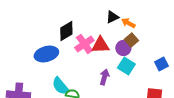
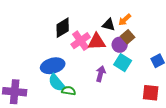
black triangle: (112, 17) -> (109, 25), moved, turned 40
orange arrow: (128, 23) -> (125, 20), turned -72
blue ellipse: (46, 54) -> (53, 66), moved

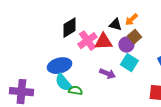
purple arrow: (101, 74) -> (107, 74), turned 98

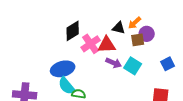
brown square: (134, 37) -> (138, 40), turned 32
purple circle: (126, 45) -> (147, 34), moved
purple arrow: (107, 74) -> (114, 63), moved

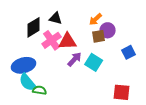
black triangle: (119, 28) -> (56, 18), moved
purple arrow: (114, 63) -> (75, 59), turned -70
blue square: (168, 64) -> (129, 52), moved

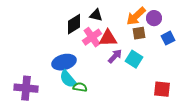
orange arrow: (96, 19) -> (136, 16), size x1.5
purple circle: (108, 30) -> (154, 18), moved
blue square: (129, 52) -> (168, 38), moved

